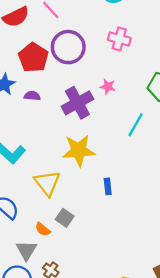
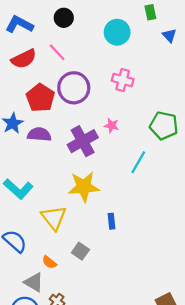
purple semicircle: (32, 96) -> (39, 134), size x1.5
gray square: (65, 218) -> (80, 251), moved
gray triangle: (26, 250) -> (34, 282), turned -30

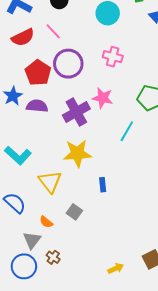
pink star: (112, 126) -> (103, 98), size x1.5
gray triangle: (34, 282) -> (32, 240), turned 36

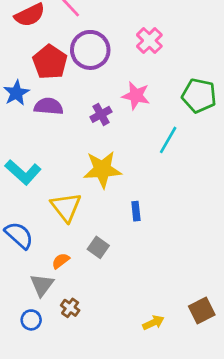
pink cross: (113, 57) -> (149, 41), turned 30
purple cross: (76, 112) -> (101, 114), size x0.6
orange semicircle: (46, 222) -> (61, 261), turned 104
blue circle: (24, 266) -> (31, 320), size x0.6

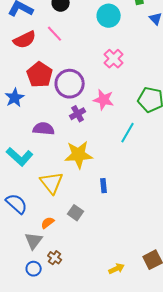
purple circle: (90, 50) -> (70, 84), moved
purple semicircle: (49, 106) -> (44, 129), moved
blue circle: (31, 320) -> (34, 269), moved

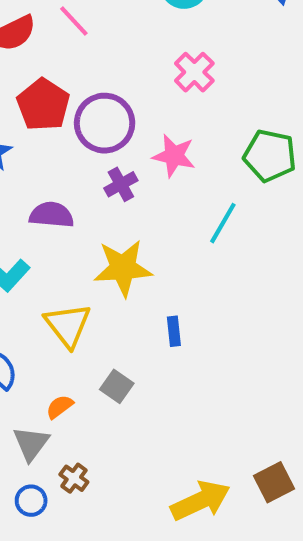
yellow arrow: (117, 269) -> (200, 501), size x1.8

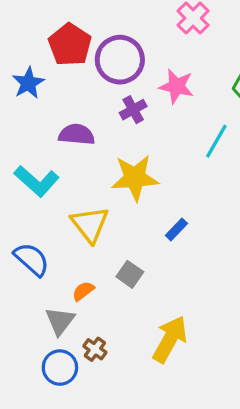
blue rectangle: (174, 331) -> (176, 229), turned 50
blue circle: (31, 501) -> (60, 368), size x1.4
yellow arrow: (200, 501) -> (170, 339), moved, turned -36

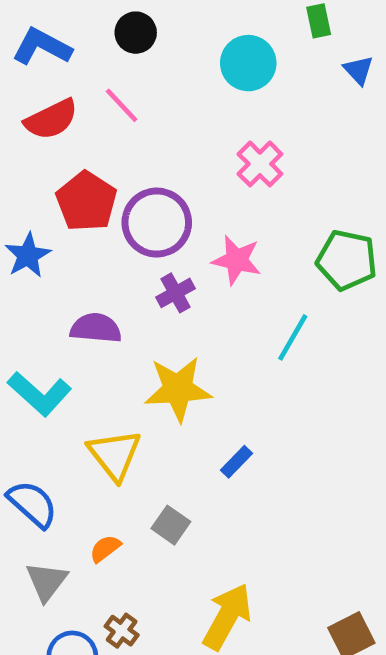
gray triangle: (60, 321) -> (47, 581), moved

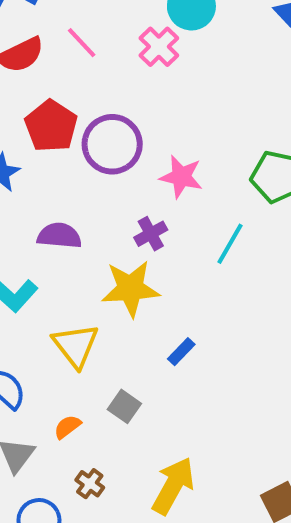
pink cross: (260, 164) -> (159, 47), moved
purple cross: (176, 293) -> (151, 234), moved
brown cross: (122, 631) -> (90, 484), moved

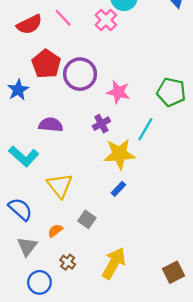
yellow star: (130, 289) -> (119, 154), moved

